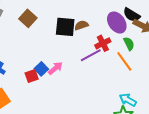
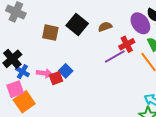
brown square: (28, 18) -> (50, 33), moved, turned -30
black square: (65, 27) -> (77, 25), moved, turned 35
pink arrow: (55, 68) -> (44, 73), moved, turned 49

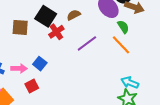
red cross: (127, 44) -> (56, 32), moved
red square: (56, 78) -> (32, 86), moved

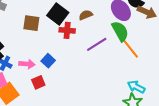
green semicircle: (123, 27) -> (120, 31), moved, size x1.5
red cross: (56, 32) -> (67, 30), turned 35

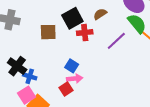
black square: (58, 14) -> (72, 18), turned 35
pink arrow: (27, 64) -> (75, 79), moved

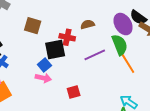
black square: (72, 18) -> (55, 49), moved
red square: (66, 89) -> (74, 92), moved

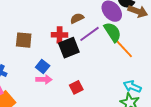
brown square: (33, 26) -> (24, 40), moved
black square: (55, 49) -> (69, 48), moved
purple line: (95, 55) -> (89, 34), moved

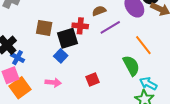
green semicircle: (112, 32) -> (131, 66), moved
black square: (69, 48) -> (68, 38), moved
pink arrow: (44, 79) -> (53, 83), moved

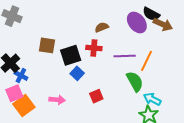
red cross: (80, 26) -> (94, 48), moved
purple line: (110, 27) -> (125, 56), moved, turned 30
orange line: (143, 45) -> (147, 61), turned 65
blue square: (61, 56) -> (77, 73), moved

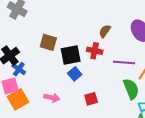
brown semicircle: (102, 27) -> (105, 31), turned -40

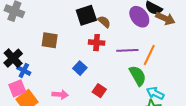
brown semicircle: (105, 31) -> (104, 22), turned 104
black square: (71, 55) -> (86, 15), moved
red square: (91, 99) -> (99, 91), turned -32

